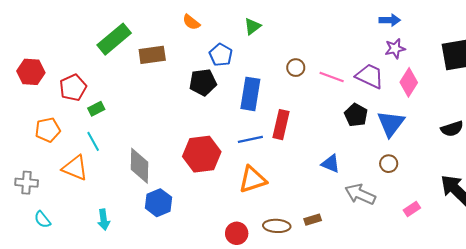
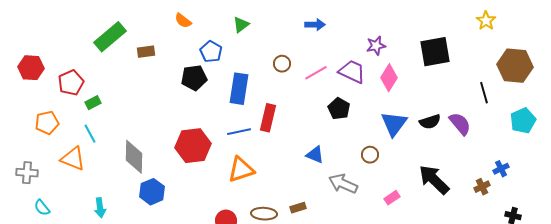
blue arrow: (390, 20) -> (315, 25), moved
brown rectangle: (152, 55) -> (146, 52), size x0.7
pink line: (332, 77) -> (316, 73), turned -50
blue triangle: (391, 124) -> (394, 124), moved

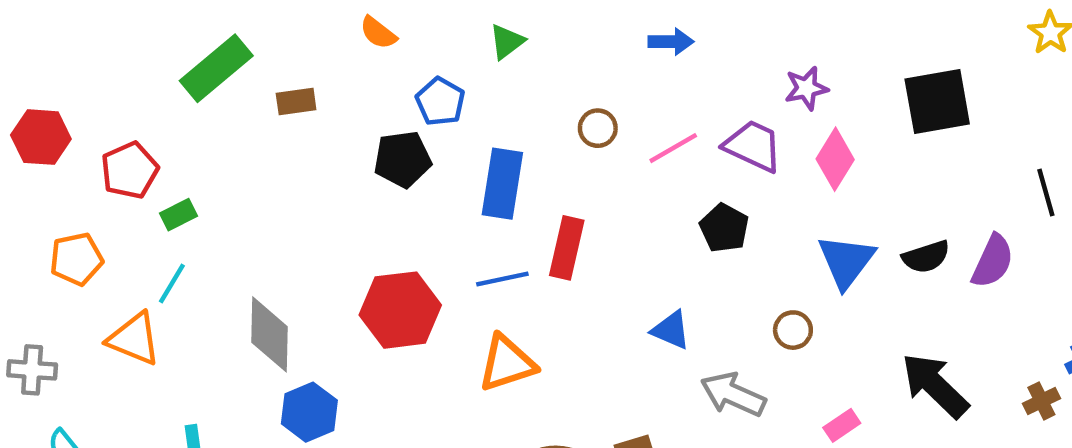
purple semicircle: (460, 124) -> (993, 261), turned 65
cyan line: (90, 134) -> (172, 283), turned 60

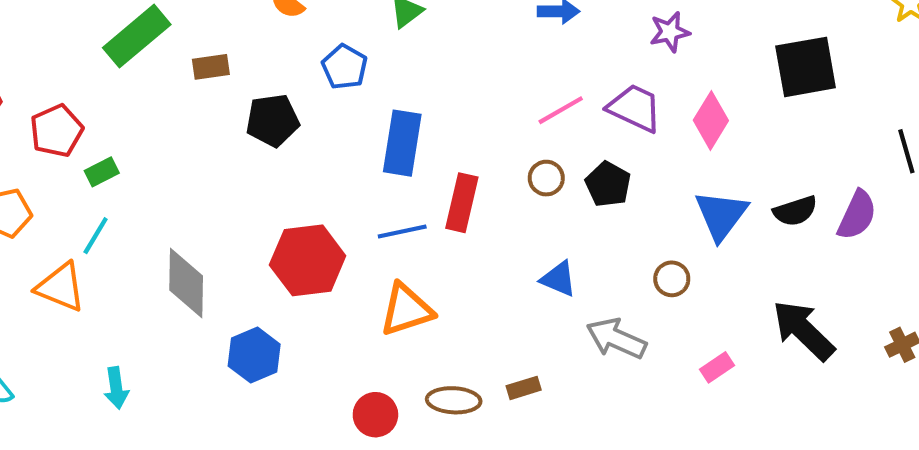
purple star: (806, 88) -> (670, 32), moved
brown circle: (598, 128) -> (546, 178), moved
black pentagon: (403, 159) -> (273, 120), moved
blue hexagon: (309, 412) -> (254, 355), moved

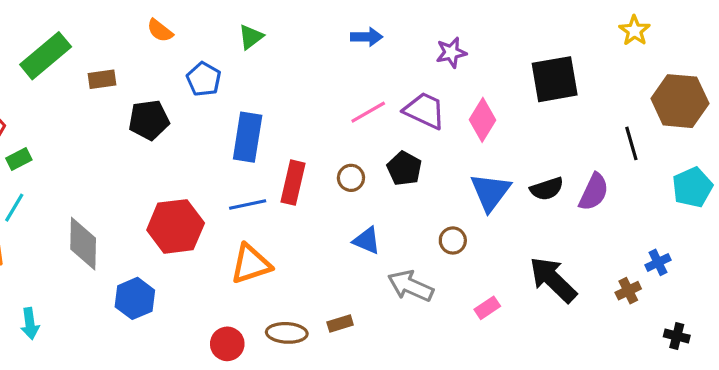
brown circle: (546, 178) -> (351, 178), moved

